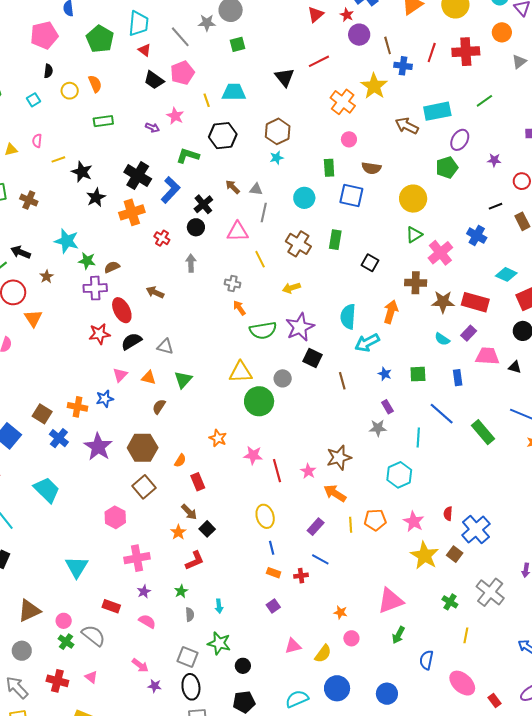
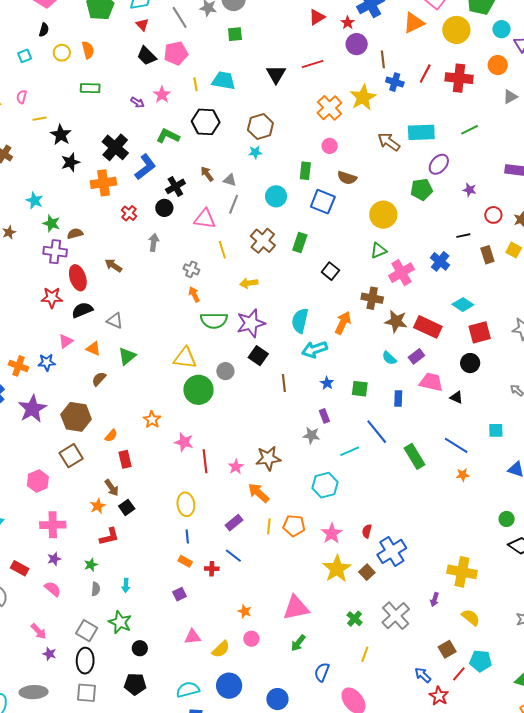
cyan star: (67, 241) -> (35, 201), size x0.7
cyan line: (418, 437) -> (350, 451), turned 54

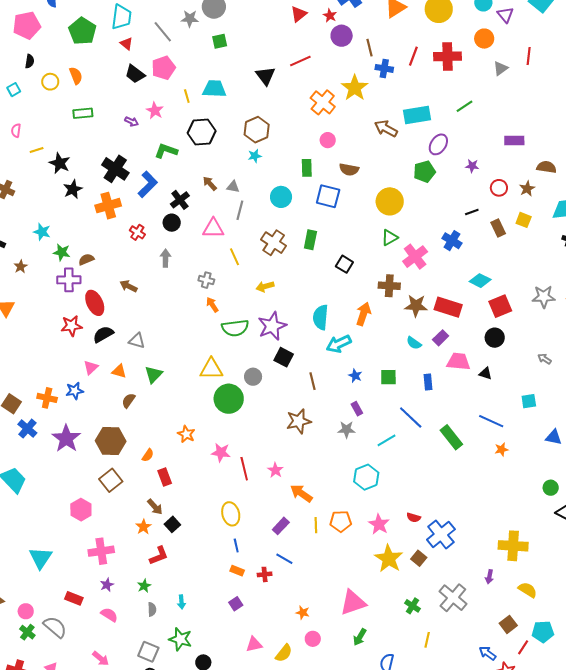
brown star: (268, 458) -> (299, 421), moved
red semicircle: (367, 531) -> (414, 518), turned -80

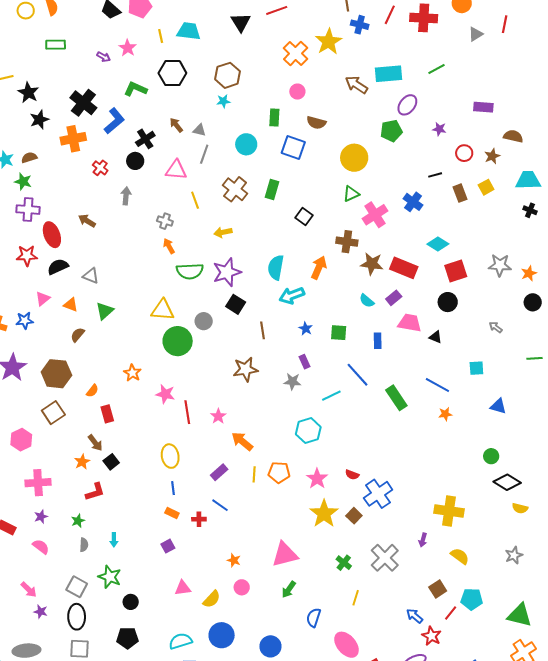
yellow square: (524, 220) -> (486, 187), turned 35
brown semicircle: (86, 259) -> (29, 158), moved

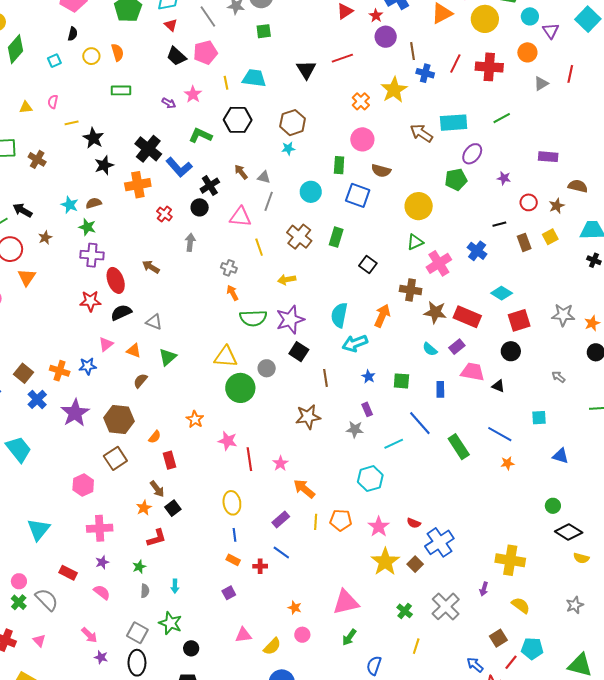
orange cross: (296, 53) -> (361, 101), size x0.7
pink circle: (297, 92) -> (362, 139), size x1.5
blue L-shape: (114, 121) -> (179, 167), turned 88

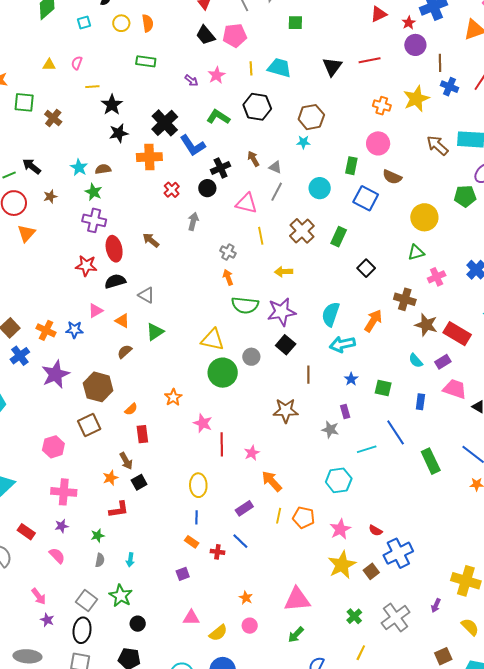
orange cross: (361, 101) -> (382, 106), turned -36
pink cross: (439, 263) -> (437, 277), size x0.7

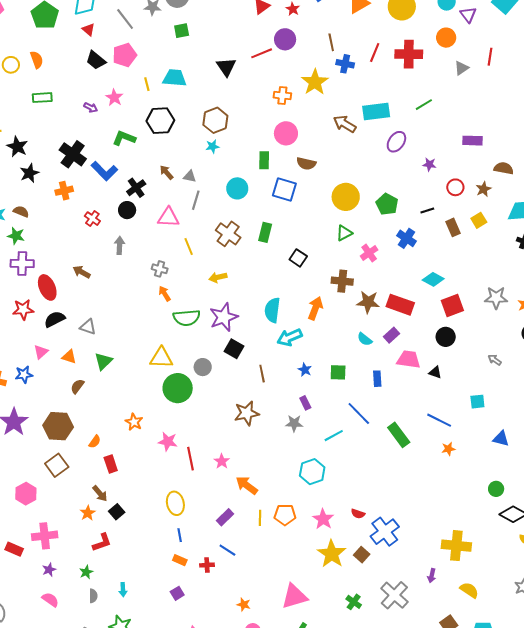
purple circle: (415, 45) -> (285, 39), moved
orange cross: (149, 157) -> (64, 191), size x0.7
brown semicircle: (103, 169) -> (21, 212), turned 42
green pentagon: (465, 196) -> (387, 204), moved, turned -30
red rectangle: (26, 532) -> (14, 549), moved

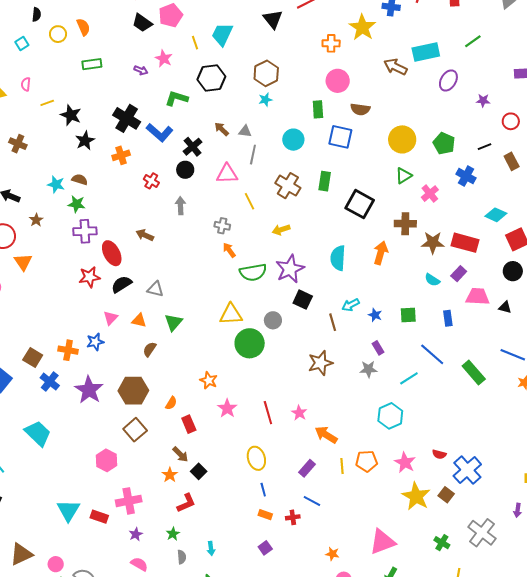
cyan trapezoid: (175, 78) -> (222, 34), turned -65
black square: (298, 258) -> (360, 204), size x1.6
cyan arrow: (290, 337) -> (351, 305), moved, size x0.7
pink star: (168, 442) -> (227, 408), moved, turned 30

